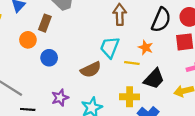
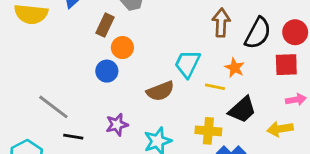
brown arrow: (120, 14) -> (221, 23), moved
orange circle: (28, 40) -> (122, 48), moved

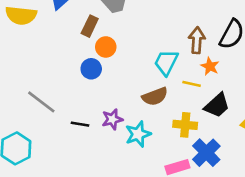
brown arrow: (221, 23) -> (197, 40), moved
brown semicircle: (160, 91) -> (155, 96), moved
purple star: (117, 125) -> (112, 119), moved
black line: (73, 137) -> (80, 124), moved

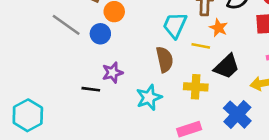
brown semicircle: (155, 96) -> (165, 59), turned -80
gray line: (41, 102) -> (66, 25), moved
purple star: (112, 119) -> (113, 73), moved
blue cross: (206, 153) -> (237, 115), moved

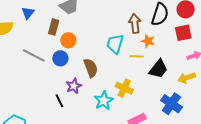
brown semicircle: (165, 59) -> (91, 68), moved
yellow cross: (196, 87) -> (124, 88), moved, turned 30
black line: (91, 89) -> (59, 101), turned 64

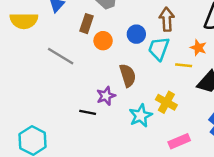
brown arrow: (135, 23) -> (167, 19), moved
blue circle: (60, 58) -> (136, 34), moved
black line: (59, 101) -> (88, 112), turned -56

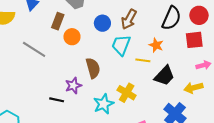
brown arrow: (167, 19) -> (129, 19), turned -150
blue circle: (136, 34) -> (102, 23), moved

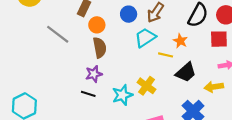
cyan trapezoid: (121, 45) -> (145, 38), turned 30
brown semicircle: (93, 68) -> (100, 48), moved
black line: (57, 100) -> (88, 94), moved

